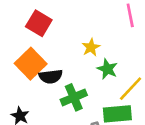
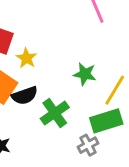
yellow star: (91, 47) -> (26, 58), moved

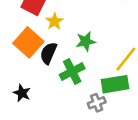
green star: (85, 74) -> (86, 41), moved, turned -30
black semicircle: (25, 95) -> (48, 53), turned 125

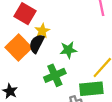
black semicircle: (48, 53) -> (37, 44), moved

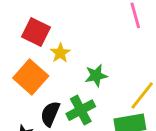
black semicircle: (37, 44) -> (50, 114), moved

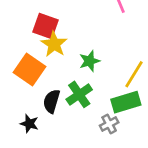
red square: (36, 32) -> (46, 26), moved
yellow star: (60, 53) -> (54, 44), size x1.4

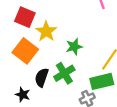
red square: (46, 26) -> (25, 17), moved

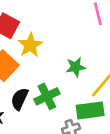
green star: (74, 47) -> (76, 67), moved

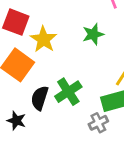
green star: (76, 67) -> (93, 34), moved

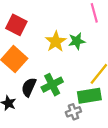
yellow star: (44, 39) -> (56, 42), moved

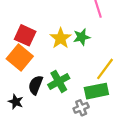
red square: (16, 25) -> (25, 35), moved

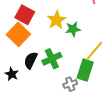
green star: (82, 37) -> (73, 29), moved
green rectangle: (96, 91) -> (85, 70), turned -65

